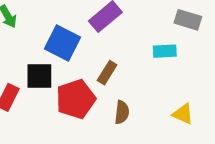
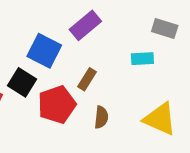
black square: (39, 76) -> (22, 82), turned 32
yellow triangle: (183, 114) -> (160, 119), size x1.6

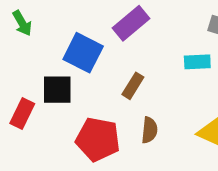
black square: (22, 82) -> (57, 90), turned -32
red pentagon: (57, 105) -> (98, 139), moved, turned 30

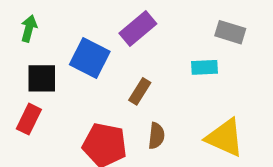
green arrow: (22, 23) -> (29, 28), turned -135
black square: (57, 90) -> (42, 78), moved

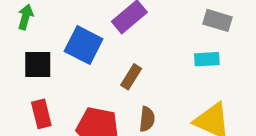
cyan rectangle: (204, 67) -> (207, 59), moved
red rectangle: (29, 119) -> (41, 114), moved, turned -40

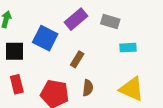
gray rectangle: (217, 20) -> (110, 22), moved

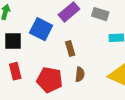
brown rectangle: (77, 59) -> (70, 49), turned -48

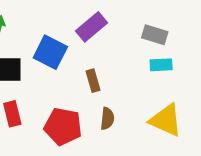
gray rectangle: (100, 14) -> (155, 35), moved

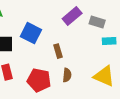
purple rectangle: (91, 27) -> (72, 16), moved
cyan rectangle: (161, 65) -> (109, 41), moved

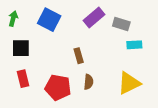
blue square: (31, 33) -> (49, 20), moved
yellow triangle: (104, 76) -> (129, 83), turned -50

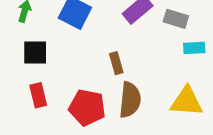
brown semicircle: (89, 82) -> (130, 100), size x1.6
yellow triangle: (129, 83) -> (187, 101), turned 30

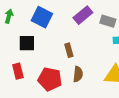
black square: (35, 52) -> (27, 43), moved
brown semicircle: (130, 100) -> (78, 74), size x0.7

